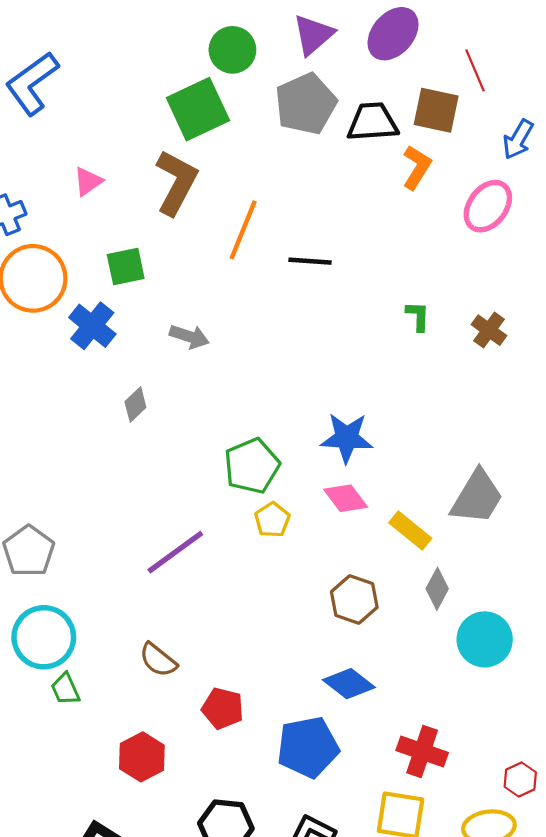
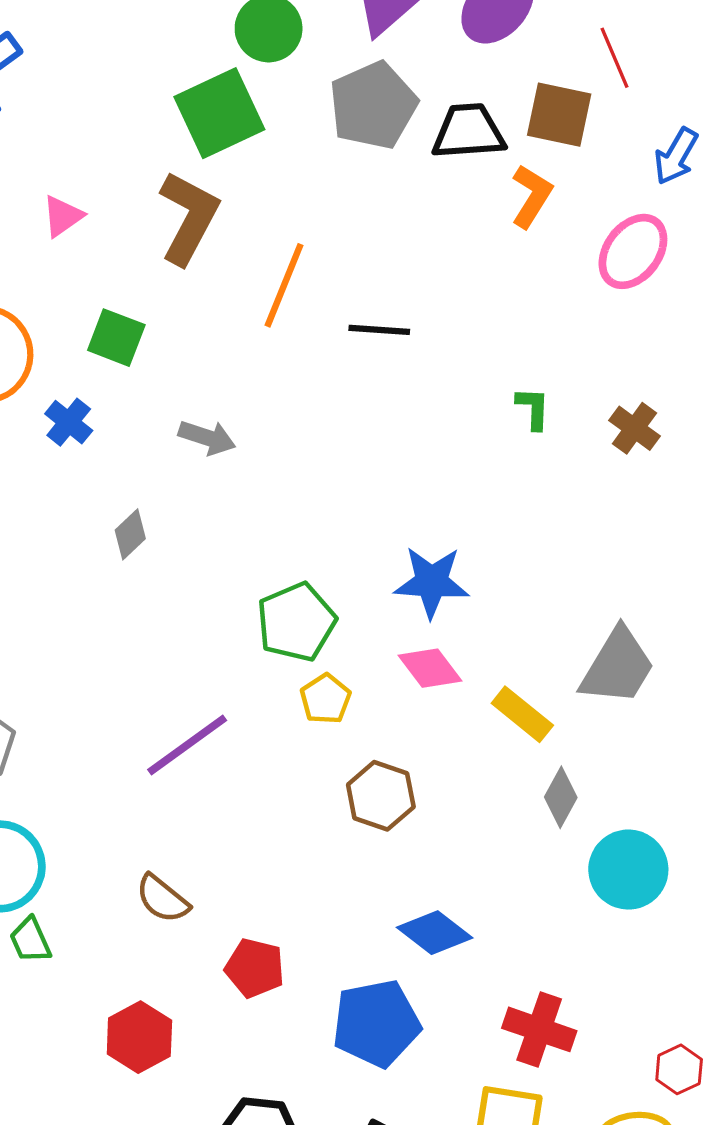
green square: (126, 266) -> (116, 338), turned 33
blue cross: (92, 326) -> (69, 422), size x0.7
brown hexagon: (354, 600) -> (381, 796), moved

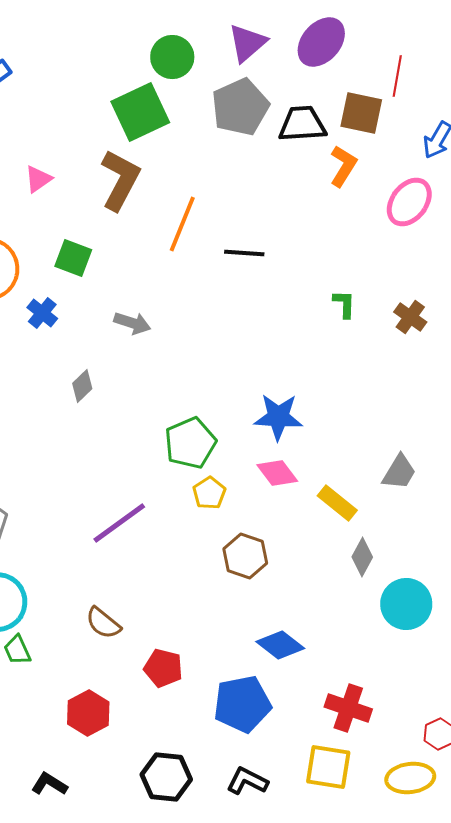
red line: (615, 58) -> (397, 76), turned 33
gray trapezoid: (618, 667) -> (399, 472), size x0.7

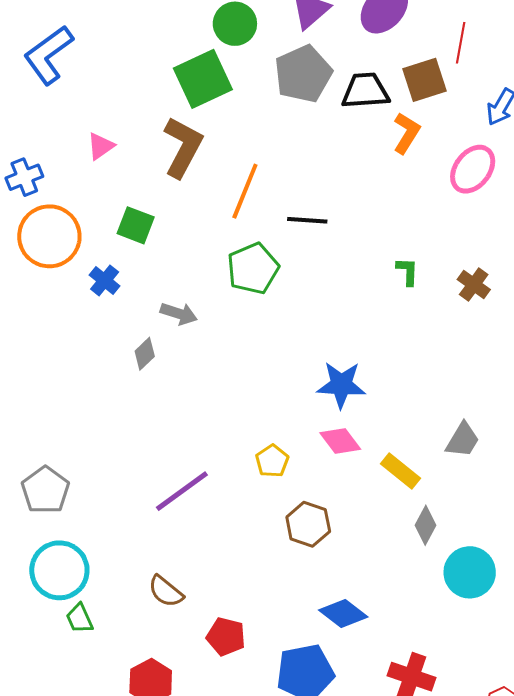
brown square: (361, 113) -> (425, 80), turned -30
gray arrow: (132, 323) -> (179, 314), moved
green pentagon: (190, 443) -> (253, 268), moved

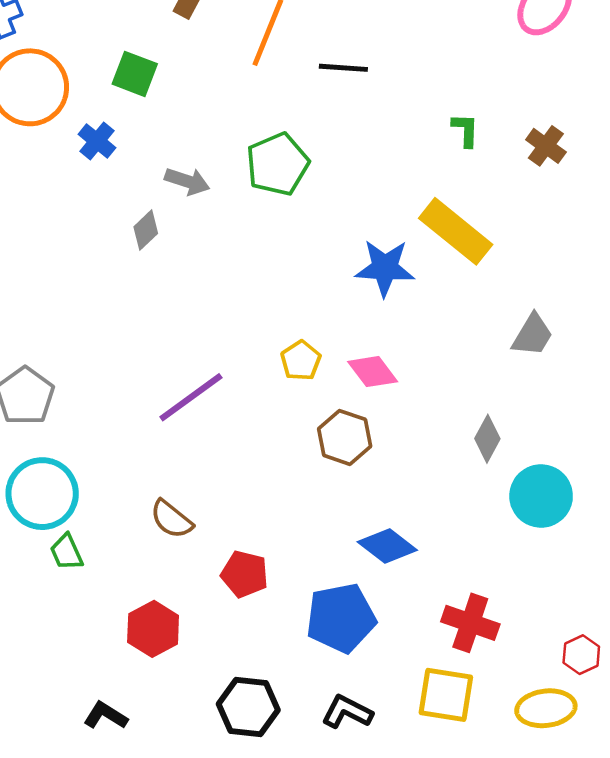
green pentagon: (253, 268) -> (278, 164), moved
pink diamond: (340, 441) -> (373, 372), moved
yellow rectangle: (400, 471) -> (456, 231), moved, size x1.5

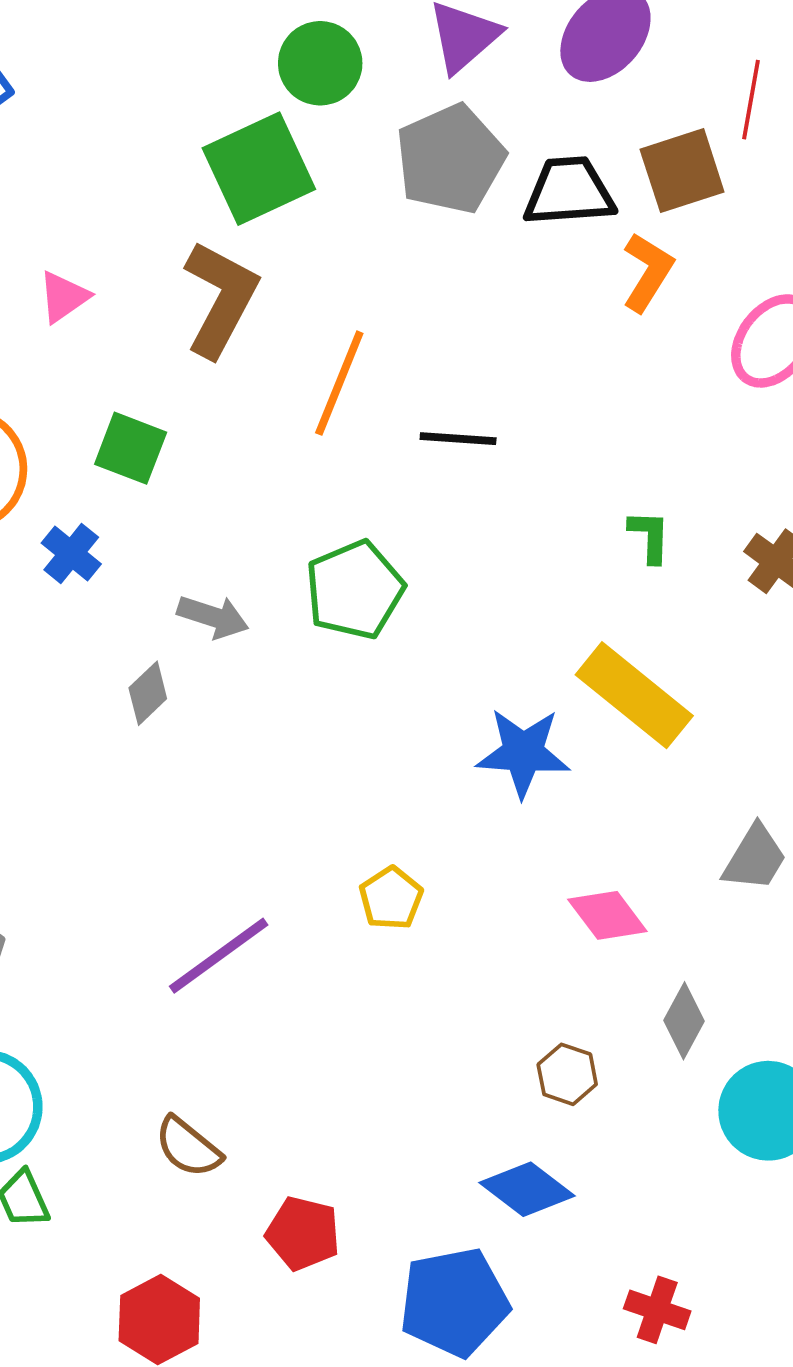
pink diamond: (373, 372) -> (607, 915), moved
brown hexagon: (345, 437) -> (567, 1074), moved, size x0.7
red cross: (470, 623) -> (657, 1310), size x0.7

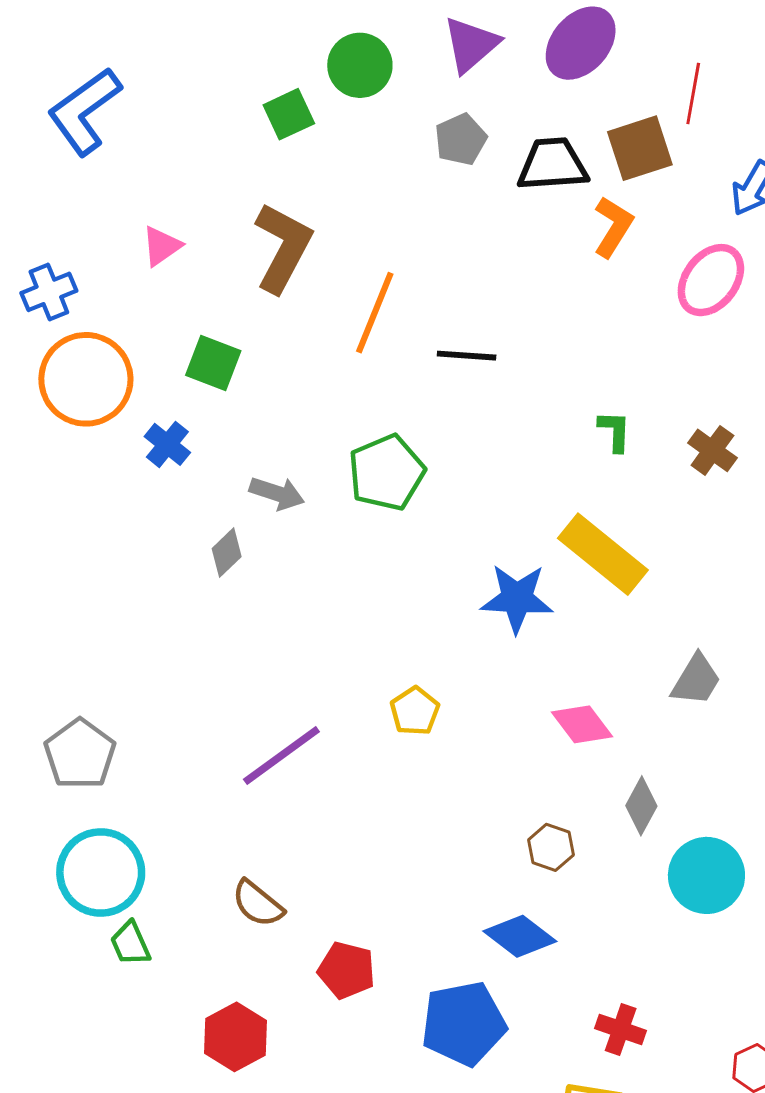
gray pentagon: (450, 159) -> (461, 139), size x0.6
green square: (259, 169) -> (289, 114), moved, size x0.6

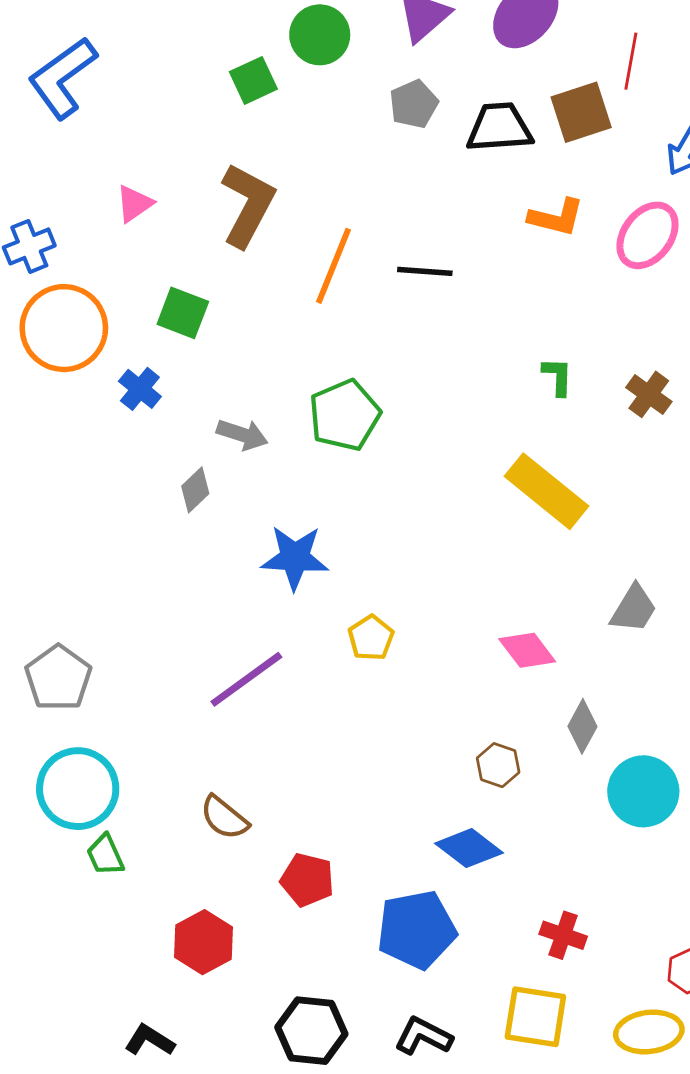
orange L-shape: (613, 227) -> (556, 217), moved, turned 72
black line: (467, 356) -> (425, 271), moved
blue star: (517, 598) -> (295, 558), moved

